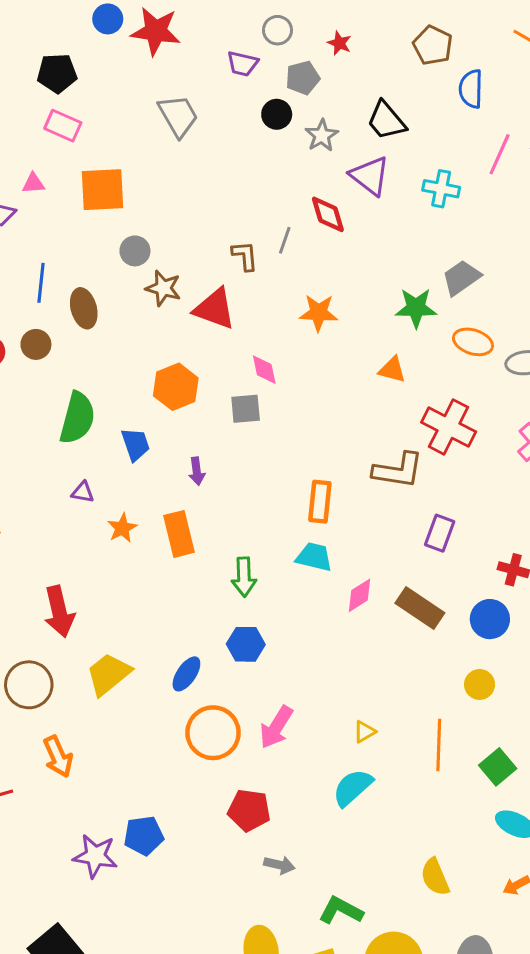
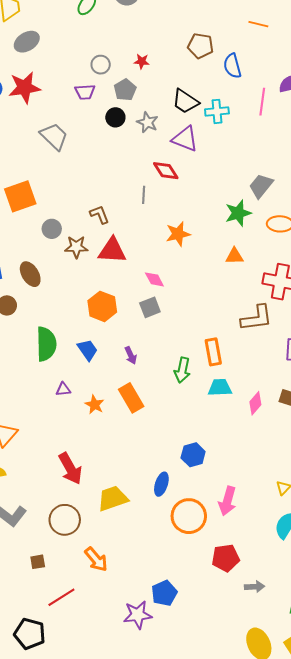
cyan cross: (441, 189) -> (217, 111), moved
brown L-shape: (245, 256) -> (100, 215), moved
green arrow: (244, 577) -> (182, 370), moved, turned 30
yellow trapezoid: (108, 674) -> (113, 499), turned 36

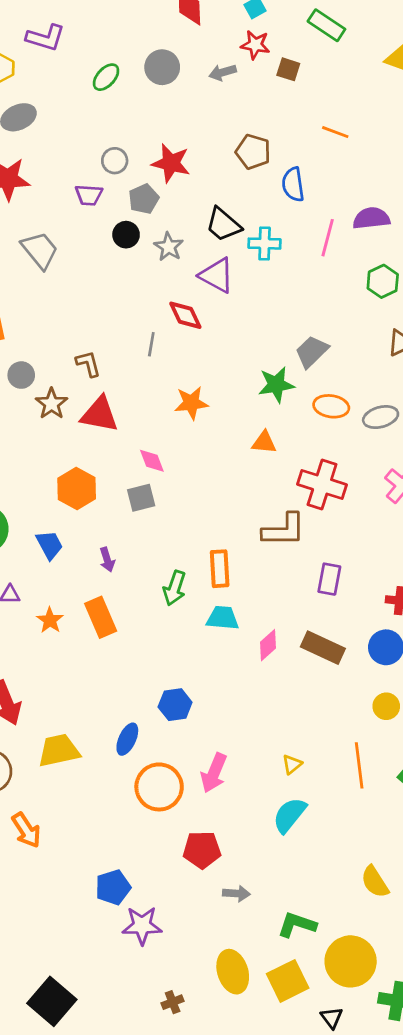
red star: (142, 61) -> (171, 163), size x1.8
brown star: (76, 247) -> (52, 404), turned 30
purple star: (138, 615) -> (142, 926), moved

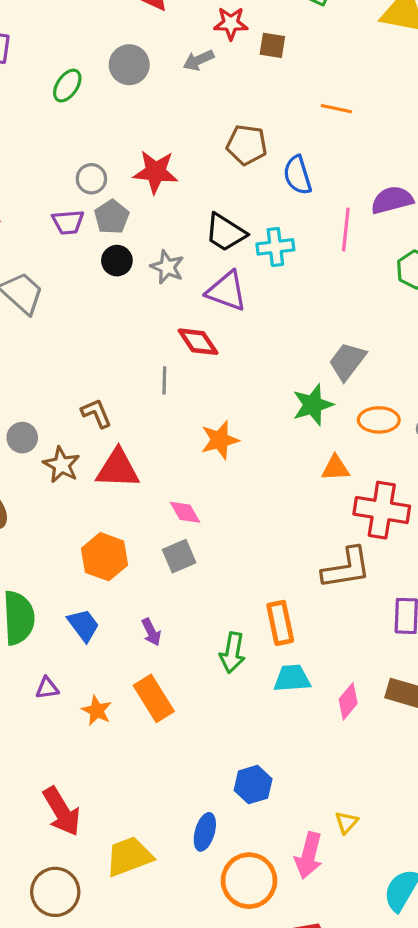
gray pentagon: (144, 199) -> (112, 217), moved
orange triangle: (264, 442) -> (335, 468), moved
yellow triangle: (292, 764) -> (346, 822), moved

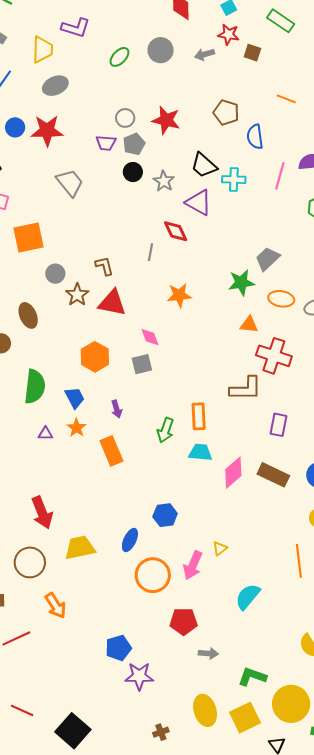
pink diamond: (348, 701) -> (233, 473), size x1.4
orange star: (97, 710) -> (77, 428), moved

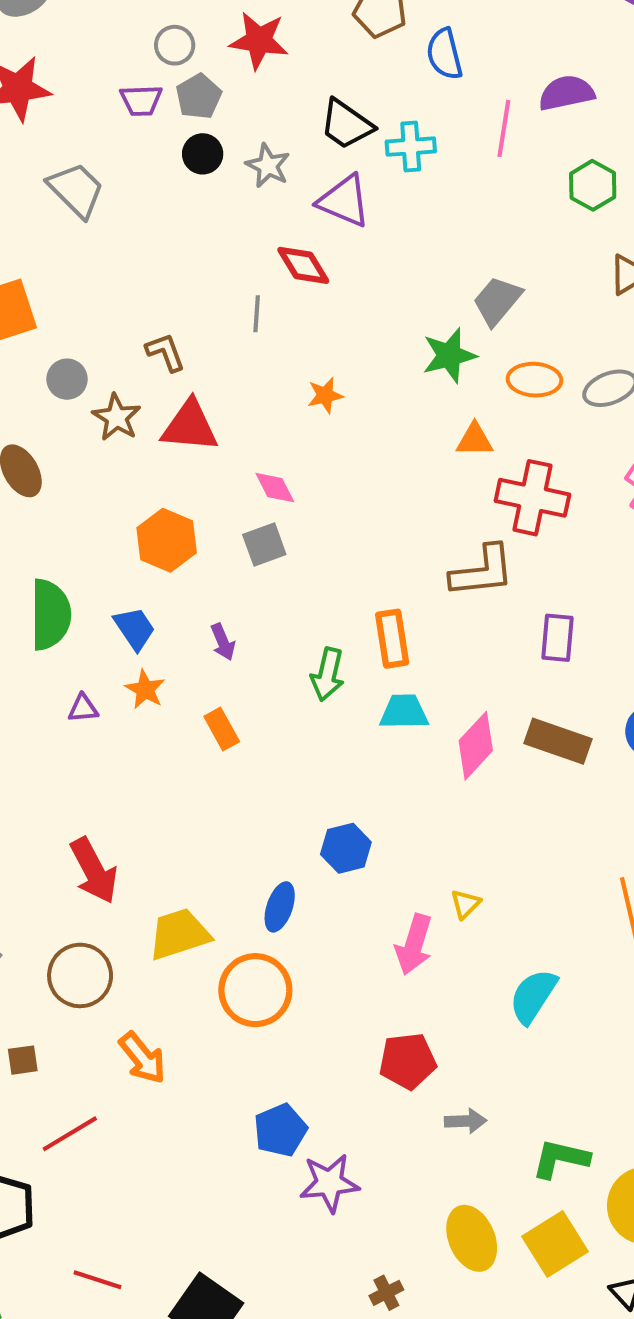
orange star: (179, 295) -> (325, 395), size x0.7
orange rectangle: (111, 451) -> (222, 729), size x0.7
orange circle: (153, 575) -> (255, 990), moved

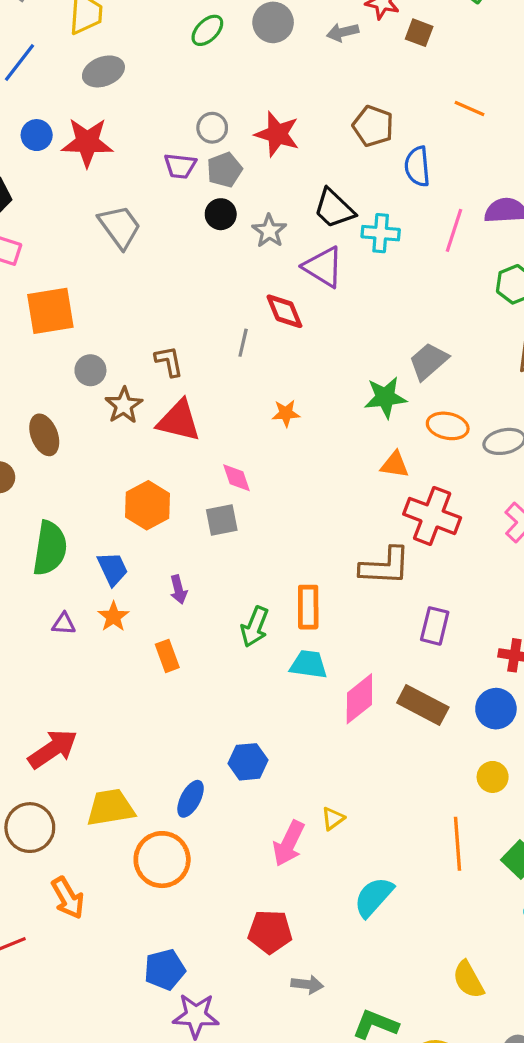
red arrow: (94, 871) -> (53, 749), turned -105

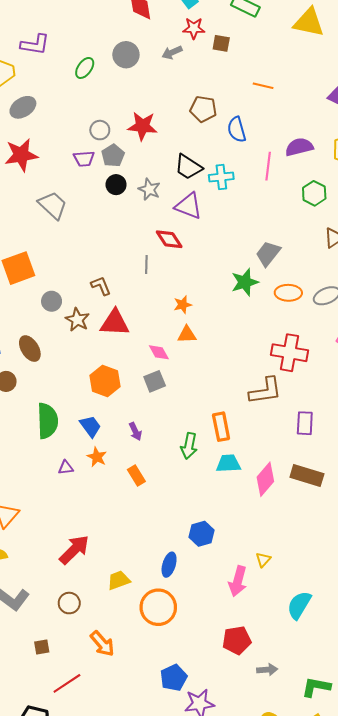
orange triangle: (395, 465) -> (187, 335), moved
yellow trapezoid: (110, 808) -> (119, 580), size x0.7
brown circle: (30, 828) -> (69, 603), size x0.7

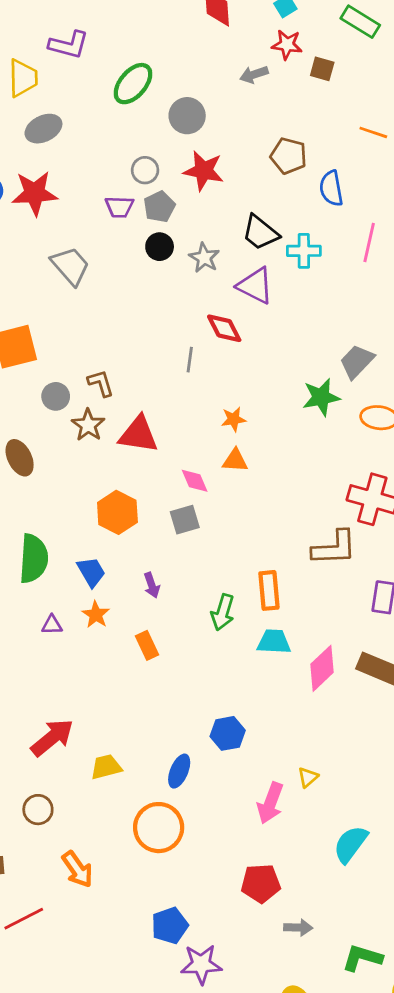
gray circle: (126, 55) -> (187, 116), moved
green ellipse: (85, 68) -> (133, 84), size x1.4
brown L-shape: (101, 286) -> (101, 383), moved
yellow trapezoid: (119, 580) -> (106, 767), moved

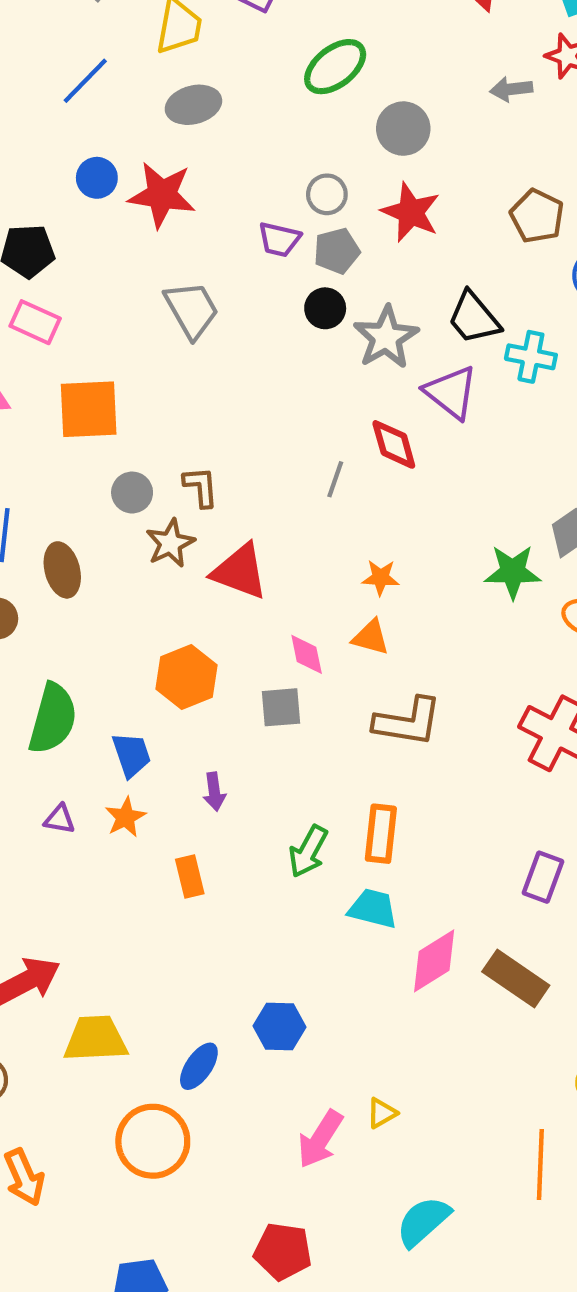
gray star: (204, 258) -> (386, 337), size x1.4
brown L-shape: (334, 548) -> (408, 722), moved
yellow trapezoid: (106, 767) -> (96, 1039), size x1.4

